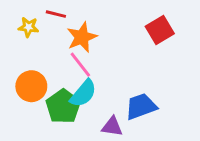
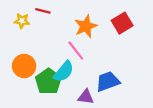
orange star: (82, 37) -> (86, 26), moved
pink line: (80, 65) -> (76, 51), moved

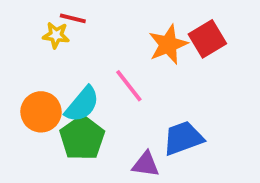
yellow star: (22, 21) -> (56, 35), moved
orange star: (86, 26) -> (168, 45), moved
cyan semicircle: (64, 72) -> (82, 104), moved

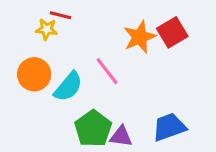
orange circle: (41, 112) -> (34, 74), moved
green pentagon: (82, 138) -> (93, 129), moved
blue trapezoid: (183, 138) -> (169, 127), moved

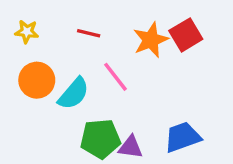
red line: (61, 15) -> (89, 33), moved
yellow star: (47, 29) -> (27, 32), moved
green pentagon: (93, 129) -> (100, 139), turned 30

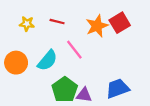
yellow star: (27, 32) -> (27, 24), moved
orange circle: (37, 80) -> (16, 63), moved
green pentagon: (100, 139) -> (65, 90), turned -30

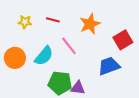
red square: (120, 23) -> (123, 40), moved
blue trapezoid: (118, 88) -> (109, 66), moved
green pentagon: (65, 90) -> (60, 83), turned -30

